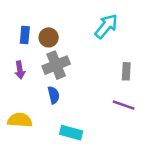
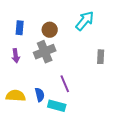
brown circle: (49, 37) -> (50, 30), moved
blue semicircle: (54, 95) -> (40, 95), moved
purple line: (124, 105) -> (65, 84), moved, turned 48

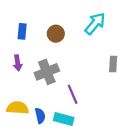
gray cross: (45, 52) -> (47, 72), moved
blue semicircle: (40, 95) -> (40, 116), moved

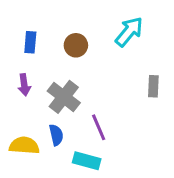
gray cross: (47, 72) -> (64, 97), turned -30
blue semicircle: (40, 116) -> (56, 135), moved

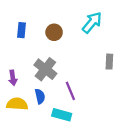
purple arrow: (24, 85) -> (13, 78), moved

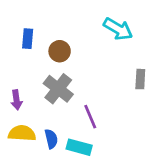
cyan arrow: (92, 22) -> (118, 29), turned 80
brown circle: (54, 32) -> (60, 51), moved
blue semicircle: (40, 96) -> (51, 139), moved

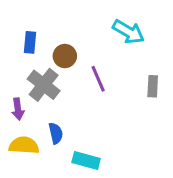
gray cross: (58, 89) -> (44, 85), moved
purple line: (90, 117) -> (98, 79), moved
blue semicircle: (51, 139) -> (56, 133), moved

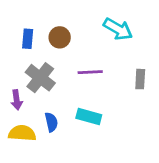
brown circle: (65, 56) -> (60, 37), moved
purple line: (98, 79) -> (90, 72), turned -70
cyan rectangle: (86, 161) -> (89, 117), moved

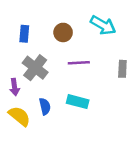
brown circle: (60, 37) -> (63, 32), moved
yellow semicircle: (22, 133) -> (19, 116), turned 35

